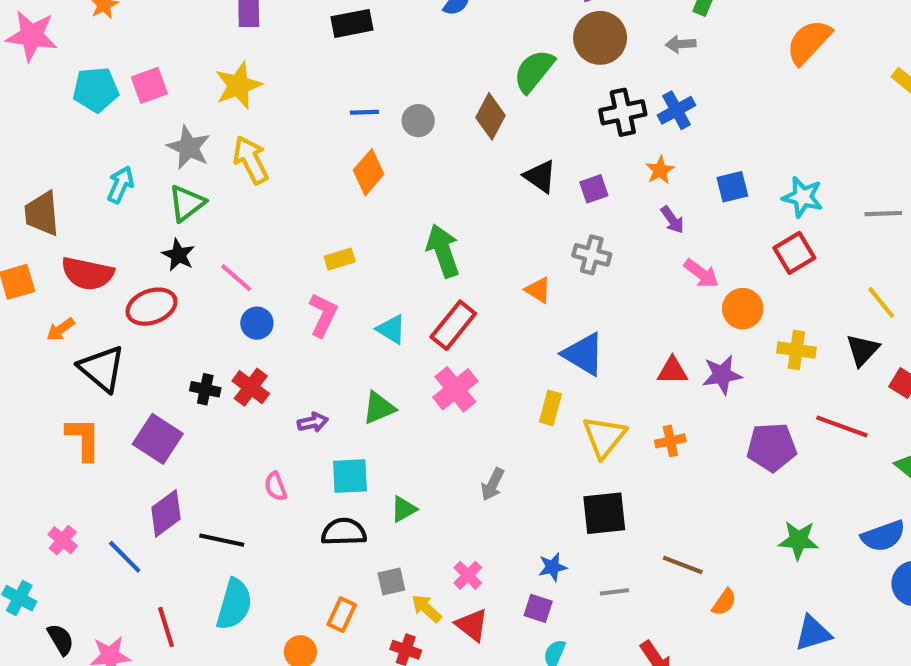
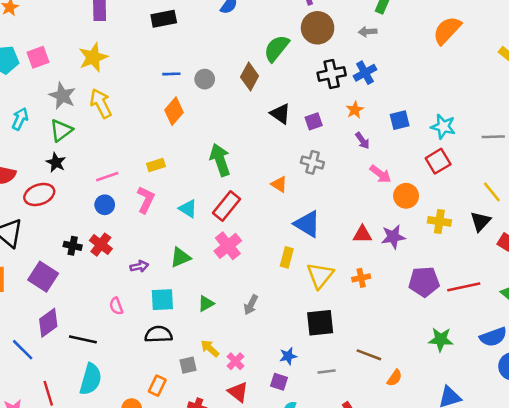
pink line: (236, 278) -> (107, 177), moved, turned -60
red line: (842, 426) -> (464, 287), moved, turned -32
green triangle: (404, 509) -> (206, 304), moved
yellow arrow: (426, 608) -> (210, 348), moved

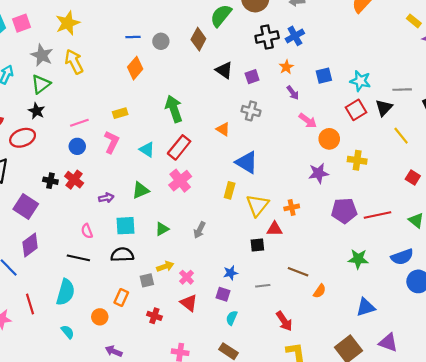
black triangle: (480, 221) -> (384, 108), moved
red triangle: (362, 234) -> (275, 229), moved
black square: (320, 323) -> (257, 245), size x0.6
black line: (83, 339) -> (78, 258), moved
yellow arrow: (210, 348) -> (165, 266), turned 119

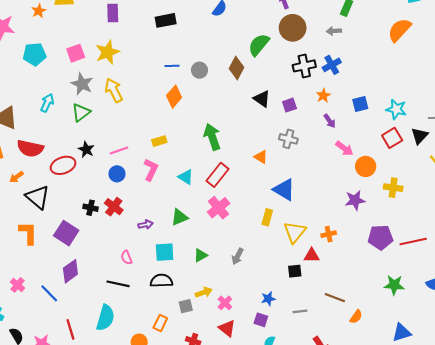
pink square: (21, 23) -> (76, 53), moved
black star: (37, 111) -> (86, 149), moved

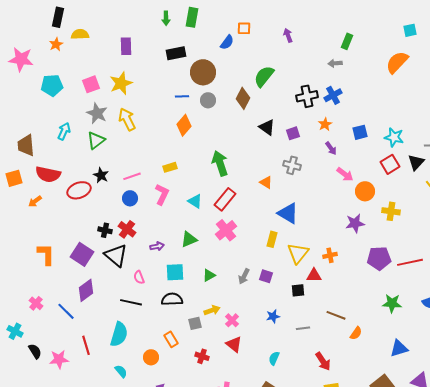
brown circle: (293, 28) -> (203, 72), moved
black triangle: (38, 197) -> (116, 255), moved
purple square: (261, 320) -> (266, 276), moved
orange rectangle: (160, 323) -> (171, 339), turned -56

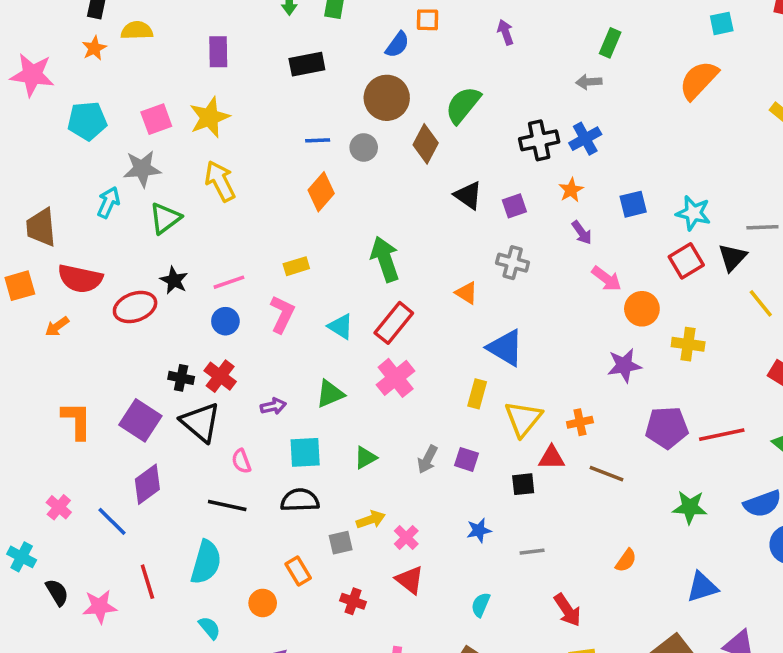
brown circle: (203, 72) -> (387, 98), moved
gray star: (97, 113) -> (142, 169), moved, turned -30
brown line: (336, 315) -> (606, 474), moved

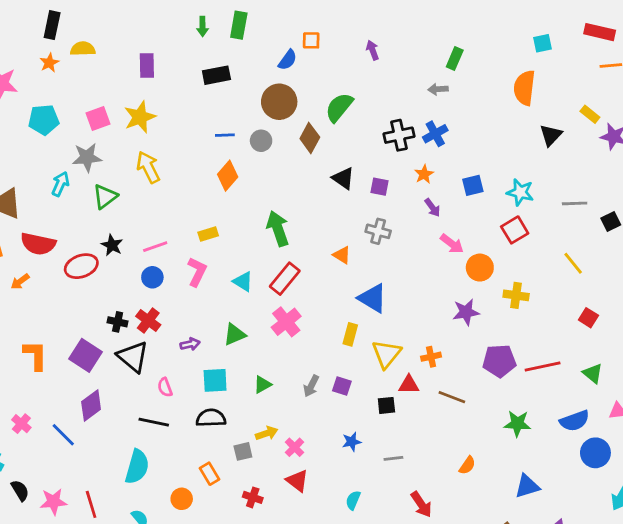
orange semicircle: (699, 80) -> (524, 88), turned -36
purple square: (514, 206) -> (379, 187), turned 30
black triangle: (732, 257) -> (551, 135), moved
red line: (147, 582) -> (91, 504), moved

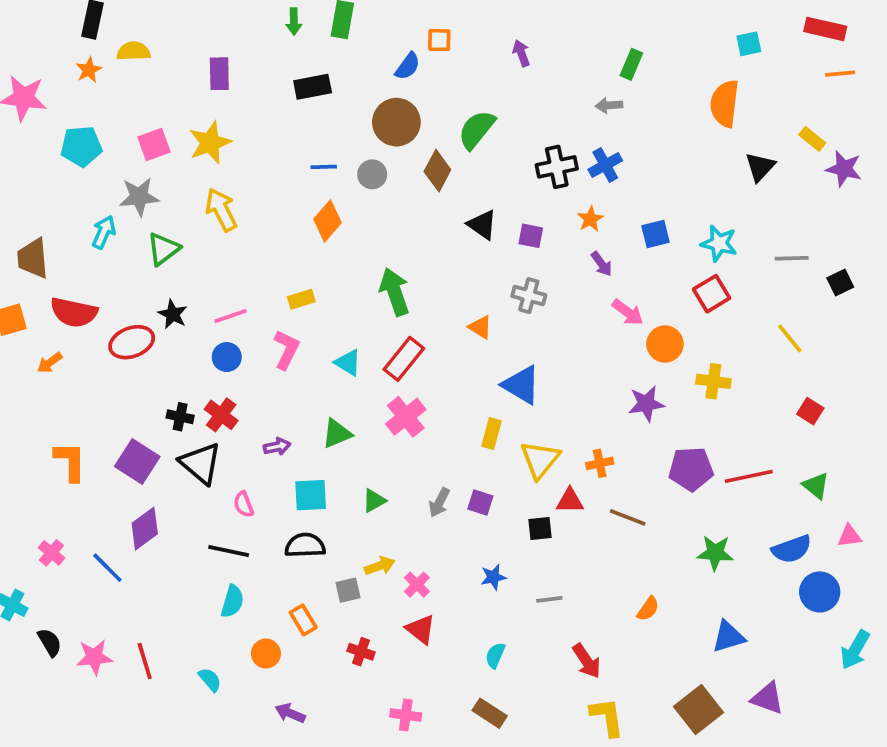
cyan semicircle: (137, 467) -> (232, 601), moved, size x0.7

